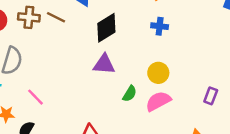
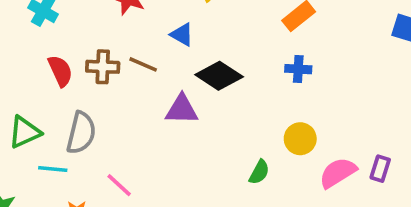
black diamond: (106, 28) -> (219, 76), turned 68
purple triangle: (104, 64) -> (182, 109), moved
pink semicircle: (158, 101) -> (338, 173), moved

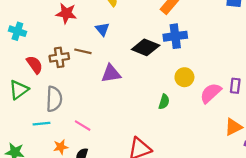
blue triangle: (182, 34) -> (102, 29), turned 32
blue cross: (298, 69) -> (175, 36), size x1.5
black diamond: (219, 76) -> (146, 47), moved
green triangle: (25, 132) -> (19, 90), moved

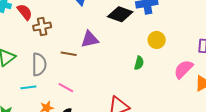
brown line: (83, 51) -> (69, 54), moved
red semicircle: (35, 65) -> (25, 12), moved
pink semicircle: (211, 93) -> (183, 69), moved

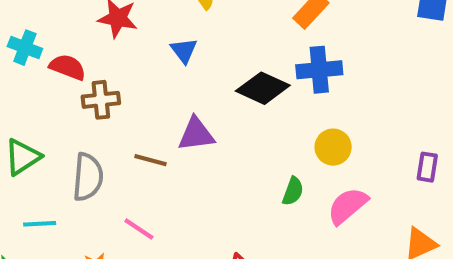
red semicircle: (25, 12) -> (68, 67), turned -36
pink semicircle: (183, 69) -> (348, 206), moved
cyan line: (28, 87) -> (40, 224), moved

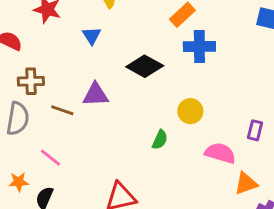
blue cross: (319, 70) -> (199, 46), moved
brown cross: (101, 100) -> (31, 81), moved
pink semicircle: (348, 206) -> (220, 153), moved, turned 52

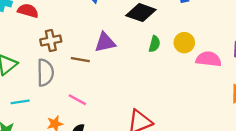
green semicircle: (160, 140) -> (155, 44), moved
pink semicircle: (220, 153) -> (209, 59), moved

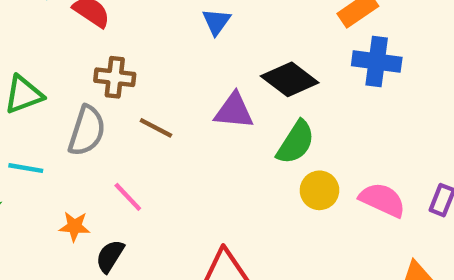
purple triangle: (105, 42) -> (234, 111), moved
yellow circle: (184, 43) -> (319, 190), moved
green semicircle: (155, 44) -> (296, 142), size x1.5

